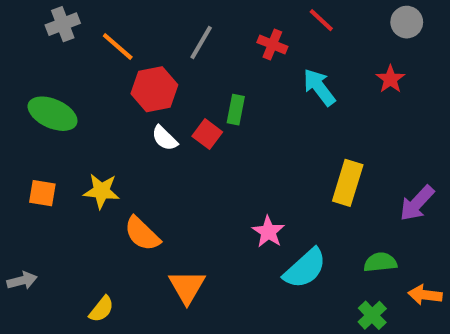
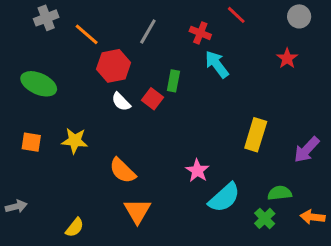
cyan arrow: (319, 87) -> (217, 64), moved
orange semicircle: (142, 234) -> (123, 171), moved
green cross: (372, 315) -> (265, 218), moved

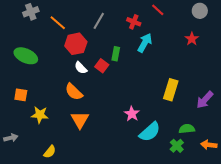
cyan arrow: (217, 64) -> (145, 43), turned 66
yellow star: (75, 141) -> (40, 115), moved
orange semicircle: (123, 171) -> (74, 92), moved
orange triangle: (137, 211) -> (80, 120), moved

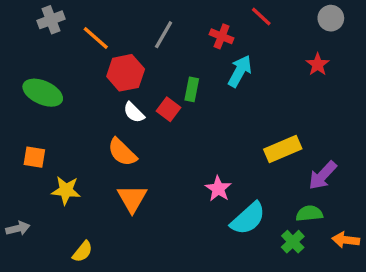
yellow rectangle: (171, 90) -> (283, 149), turned 50
purple arrow: (205, 100) -> (323, 175), moved

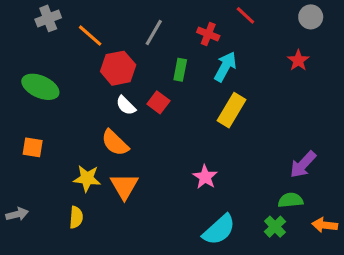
green rectangle: (192, 89) -> (180, 70), moved
yellow rectangle: (283, 149) -> (231, 110), moved, turned -36
yellow star: (66, 190) -> (87, 178), moved
cyan semicircle: (248, 218) -> (219, 230), moved
yellow semicircle: (82, 252) -> (76, 217), moved, turned -35

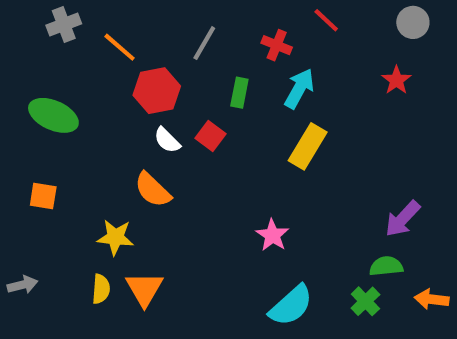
orange triangle: (124, 186) -> (144, 289), moved

